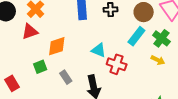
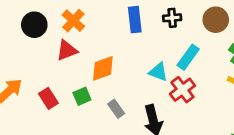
cyan rectangle: (136, 36) -> (188, 57), moved
red cross: (117, 64) -> (182, 90), turned 36
red rectangle: (12, 83) -> (48, 98), moved

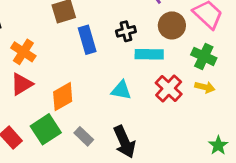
cyan rectangle: (188, 57) -> (149, 54), moved, turned 65
red cross: (182, 90) -> (169, 88), moved
green square: (82, 96) -> (46, 129), size x1.5

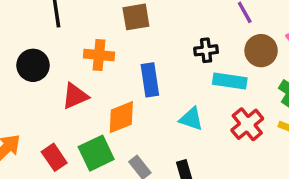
blue rectangle: (87, 40) -> (150, 80), moved
orange cross: (23, 52) -> (99, 55), moved, turned -35

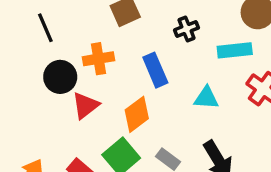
black cross: (206, 50) -> (186, 29), moved
black circle: (33, 65) -> (60, 77), moved

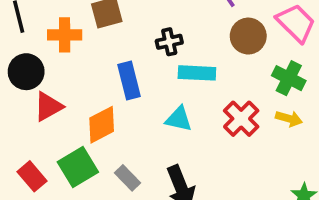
cyan rectangle: (235, 50) -> (197, 73), moved
orange cross: (99, 59) -> (65, 35), moved

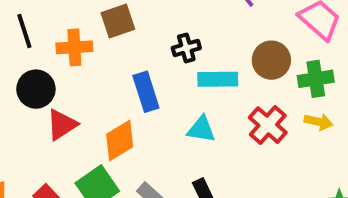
brown circle: (248, 36) -> (271, 60), moved
green cross: (289, 78) -> (316, 79), turned -32

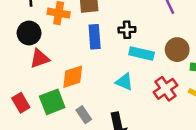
blue rectangle: (146, 92) -> (95, 37), moved

